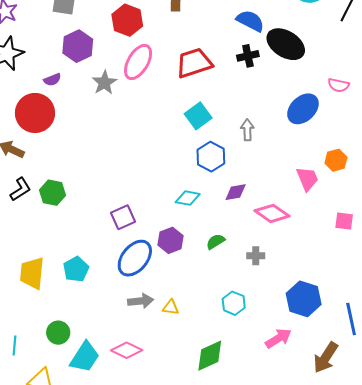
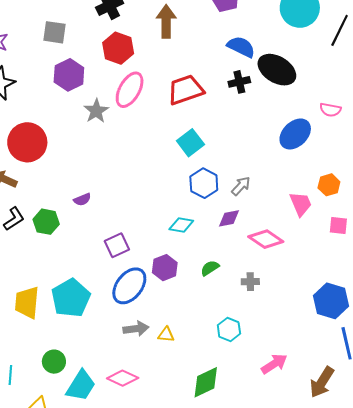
purple semicircle: (52, 80) -> (82, 199), moved
gray arrow: (247, 130) -> (241, 186), moved, turned 45
pink square: (344, 221) -> (338, 226), moved
cyan pentagon: (76, 269) -> (71, 298), size x1.5
blue hexagon: (304, 299) -> (331, 301), moved

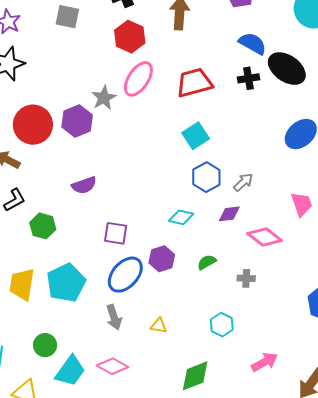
purple hexagon: (69, 75) -> (77, 121), moved
purple semicircle: (82, 199) -> (84, 185), size x1.4
green hexagon: (46, 222) -> (43, 226), moved
purple square: (117, 245) -> (116, 233), turned 30
gray arrow: (136, 329) -> (114, 317), moved, turned 75

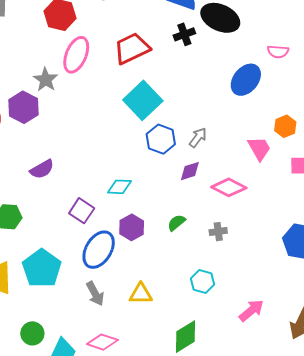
cyan square: (196, 136) -> (143, 100), size x1.4
cyan diamond: (181, 217) -> (119, 187), moved
purple square: (116, 233) -> (82, 211), turned 35
yellow triangle: (159, 326) -> (141, 294), size x1.4

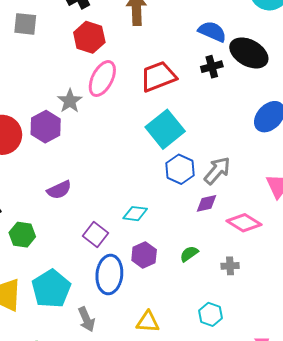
gray arrow: (198, 138) -> (217, 171), size x1.4
blue ellipse: (99, 250) -> (109, 275), turned -30
gray arrow: (95, 294) -> (87, 319), moved

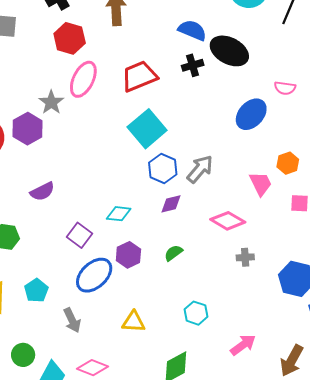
purple diamond: (207, 203) -> (171, 204), moved
gray cross: (230, 266) -> (245, 257), moved
blue ellipse: (109, 275) -> (94, 275), turned 42
cyan pentagon: (51, 289) -> (36, 290), size x0.6

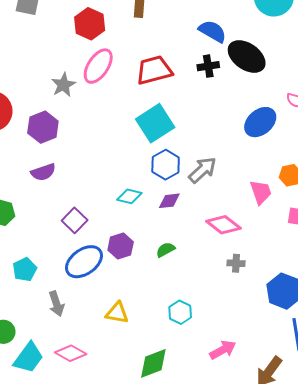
purple hexagon: (28, 129) -> (43, 127), moved
cyan diamond: (119, 214) -> (129, 196), moved

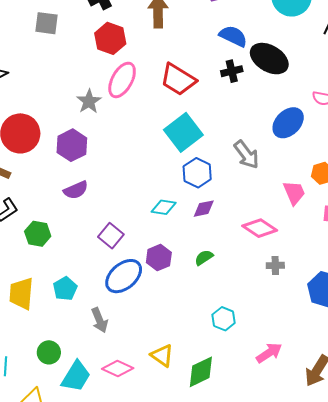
red trapezoid: (154, 70) -> (178, 80), turned -129
gray arrow: (202, 170) -> (246, 155), moved, turned 100
yellow triangle: (117, 313) -> (162, 355), moved, turned 30

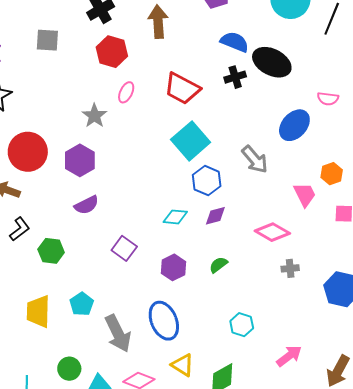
pink ellipse: (122, 80) -> (126, 92), size x0.6
blue ellipse: (124, 276) -> (164, 321), moved, turned -69
gray arrow: (100, 320) -> (118, 333), size x1.5

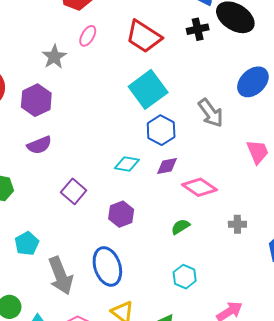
pink diamond: (272, 232) -> (199, 187), moved
green semicircle: (218, 265) -> (180, 227), moved

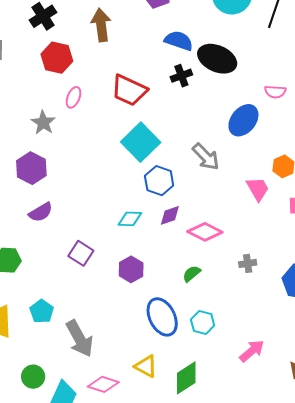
blue ellipse: (107, 266) -> (162, 317), moved

